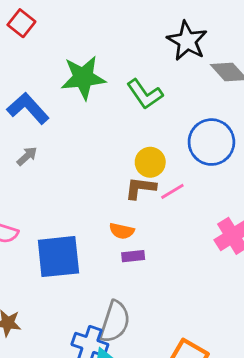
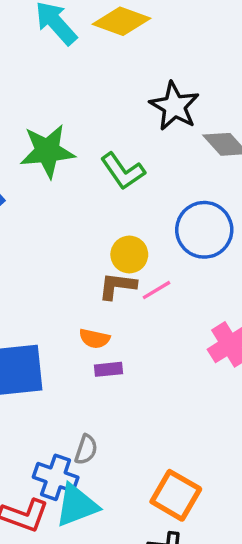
gray semicircle: (115, 322) -> (86, 450), size x0.6

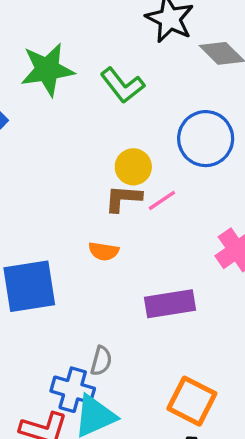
purple rectangle: (108, 369) -> (170, 304), moved, size x1.8

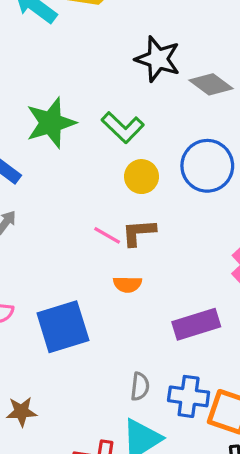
yellow circle: (133, 167) -> (141, 177), moved
pink line: (162, 200) -> (107, 235), moved, turned 72
blue cross: (73, 390) -> (189, 396), moved

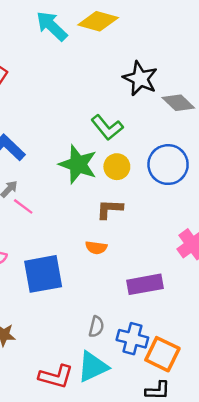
green star: (51, 123) -> (78, 164), moved, turned 30
pink line: (107, 235) -> (23, 206), moved

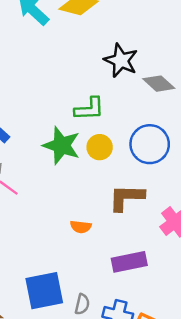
green L-shape: (107, 127) -> (89, 109), turned -52
brown L-shape: (110, 209) -> (126, 198), moved, size x1.4
blue square: (43, 274) -> (44, 291), moved

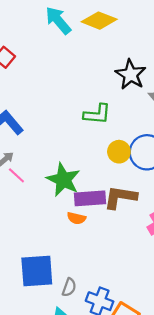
green star: (61, 145) -> (63, 180), moved
yellow circle: (100, 147) -> (119, 152), moved
purple rectangle: (129, 262) -> (90, 198), moved

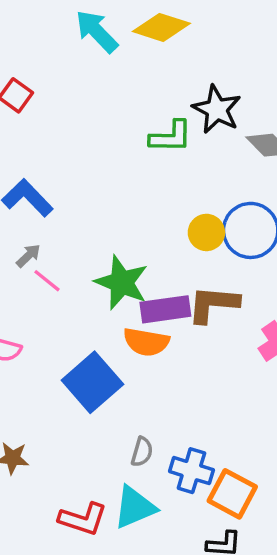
green L-shape: (97, 114) -> (171, 137), moved
orange semicircle: (76, 218) -> (146, 342), size x1.5
blue square: (37, 271) -> (92, 382), moved, turned -33

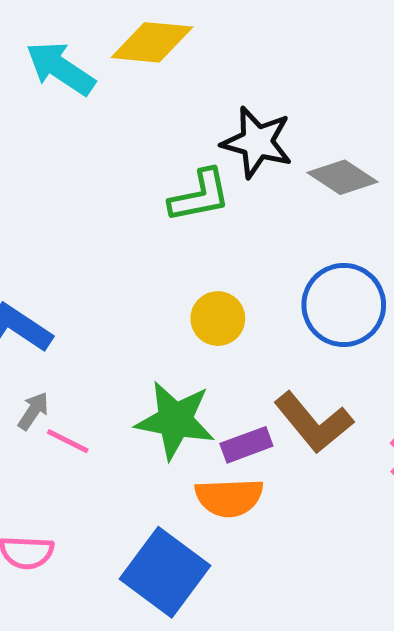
yellow circle: (206, 232) -> (218, 319), moved
brown L-shape: (213, 304) -> (313, 422), turned -122
purple rectangle: (165, 309) -> (246, 445), size x0.7

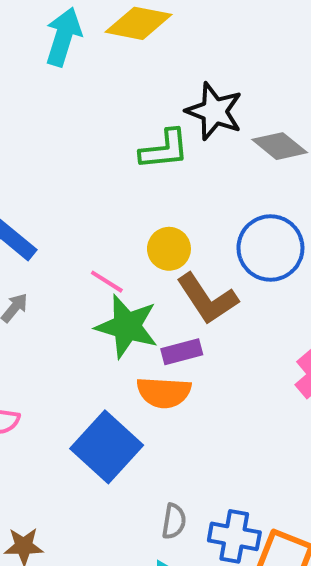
cyan arrow: (60, 68) -> (63, 37), turned 68
brown L-shape: (313, 422) -> (207, 299), moved
pink line: (68, 441) -> (107, 282), moved

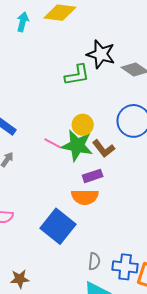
cyan arrow: (63, 37) -> (23, 22), size x0.7
brown L-shape: (207, 299) -> (104, 149), size x0.7
green star: (127, 326) -> (77, 146), moved

